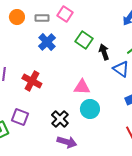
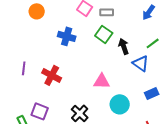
gray rectangle: (42, 18) -> (107, 12), moved
blue cross: (47, 42) -> (67, 36), turned -30
cyan circle: (90, 109) -> (120, 104), moved

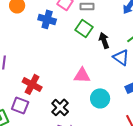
blue cross: (67, 36) -> (47, 19), moved
red cross: (52, 75) -> (32, 84), moved

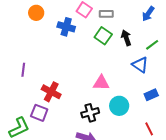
black arrow: (104, 40) -> (126, 38), moved
black cross: (60, 107) -> (90, 113), moved, turned 30

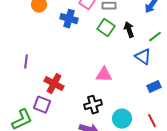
cyan circle: (119, 106) -> (122, 119), moved

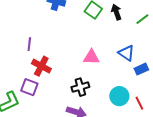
blue triangle: (143, 57) -> (126, 53), moved
purple line: (26, 62) -> (29, 44), moved
cyan circle: (122, 119) -> (119, 96), moved

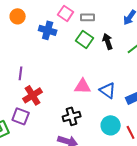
blue triangle: (126, 53) -> (108, 90), moved
red cross: (41, 66) -> (33, 95), turned 30

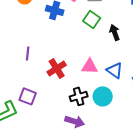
black arrow: (108, 41) -> (115, 32), moved
red cross: (33, 95) -> (57, 68), moved
cyan circle: (111, 125) -> (103, 96), moved

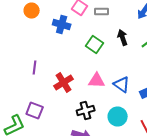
green square: (92, 19) -> (95, 44), moved
black arrow: (115, 32) -> (123, 38), moved
cyan circle: (103, 96) -> (118, 116), moved

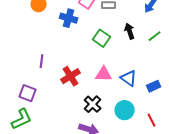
purple square: (35, 110) -> (28, 93), moved
black cross: (86, 110) -> (93, 104), turned -30

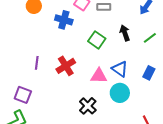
red cross: (71, 76) -> (66, 66), moved
blue triangle: (129, 78) -> (120, 69), moved
blue rectangle: (154, 86) -> (149, 73), moved, turned -40
cyan circle: (125, 110) -> (120, 93), moved

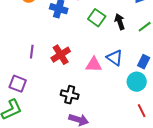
green square: (97, 40) -> (97, 18), moved
cyan circle: (120, 93) -> (137, 82), moved
black cross: (88, 106) -> (70, 95), moved, turned -30

